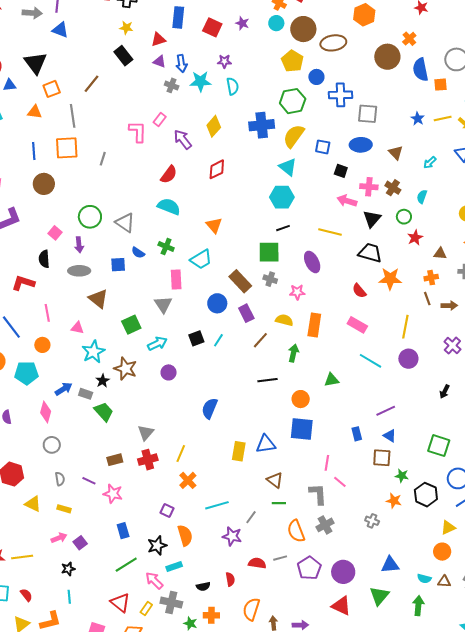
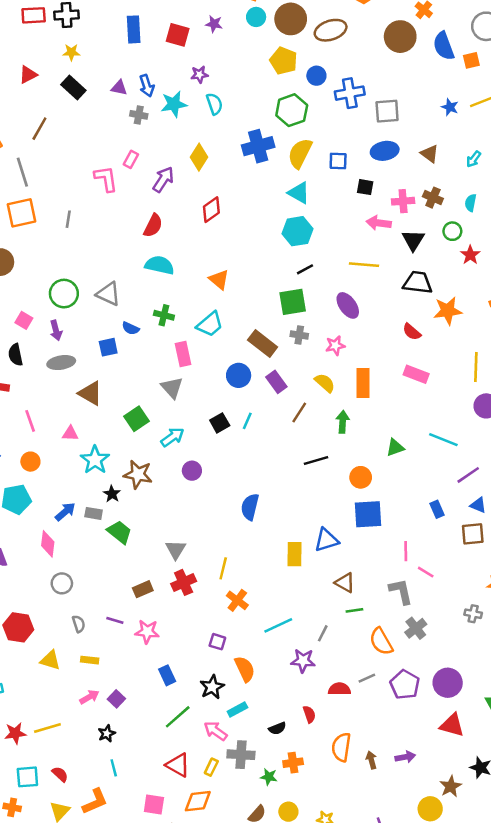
red triangle: (158, 40) -> (28, 75), moved
purple arrow: (183, 139) -> (163, 179), turned 80
yellow semicircle: (284, 320) -> (325, 383), turned 36
cyan line: (370, 361) -> (443, 440), moved

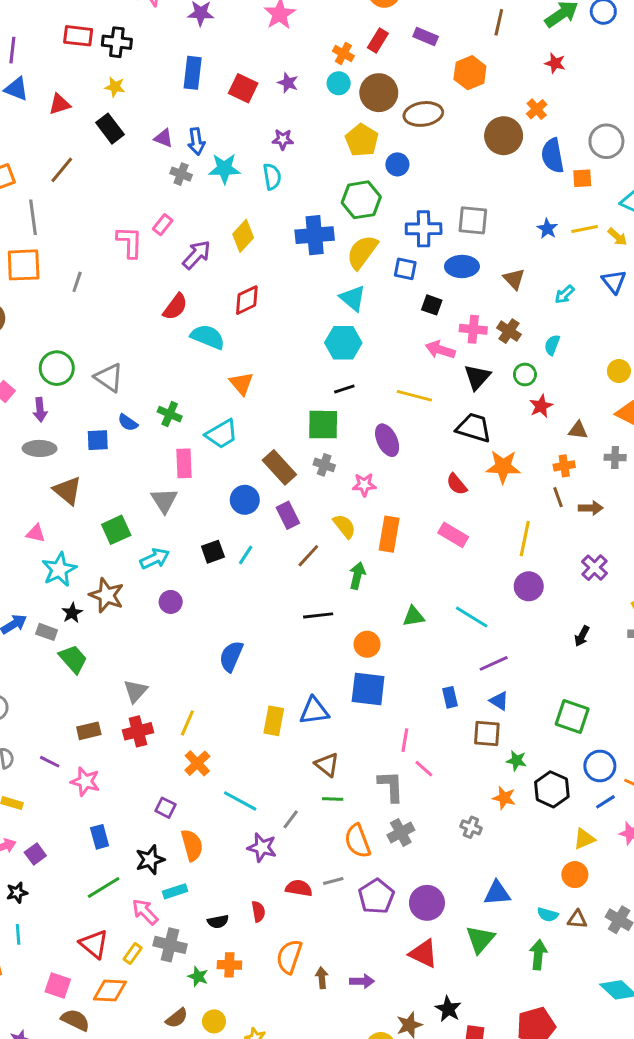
purple star: (199, 75) -> (283, 139), moved
blue cross: (350, 93) -> (424, 229), moved
cyan semicircle: (160, 265) -> (208, 337), moved
cyan line: (278, 625) -> (240, 801), turned 44

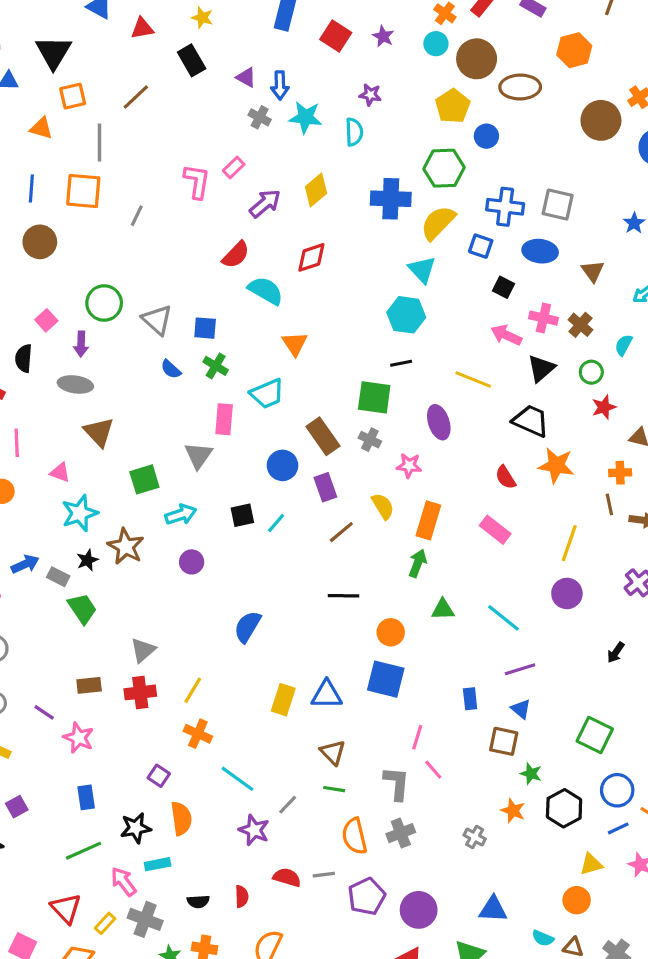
blue square: (98, 440) -> (205, 328), moved
green arrow: (357, 576) -> (418, 563), moved
orange cross: (197, 763) -> (198, 734), turned -30

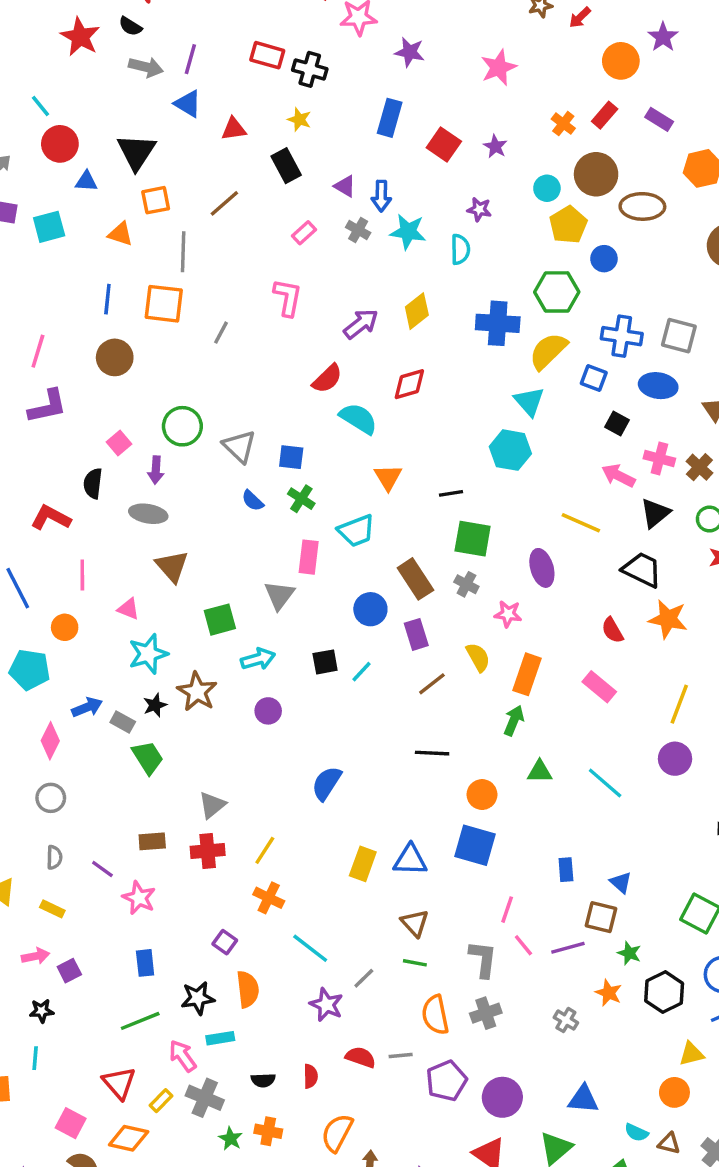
cyan circle: (436, 44) -> (547, 188), moved
pink rectangle: (234, 167) -> (304, 233), moved
black line: (401, 363) -> (451, 493), moved
purple line: (520, 669) -> (568, 948), moved

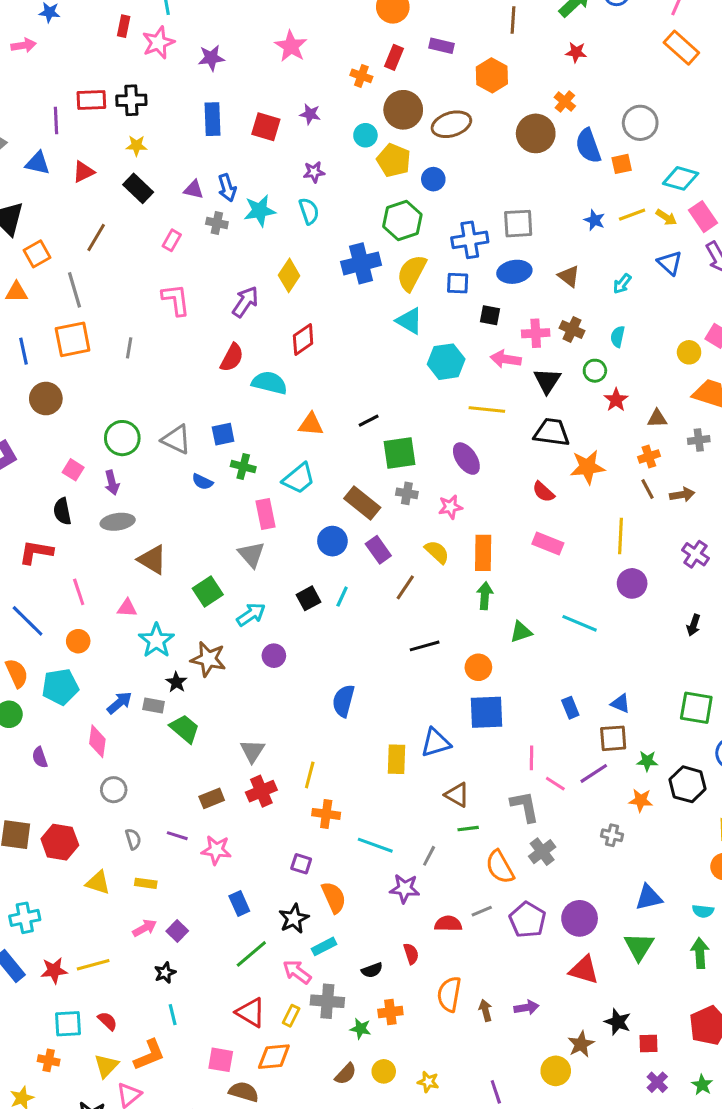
purple line: (190, 59) -> (56, 120), moved
cyan hexagon: (510, 450) -> (446, 362), moved
orange triangle: (388, 477) -> (311, 424), turned -36

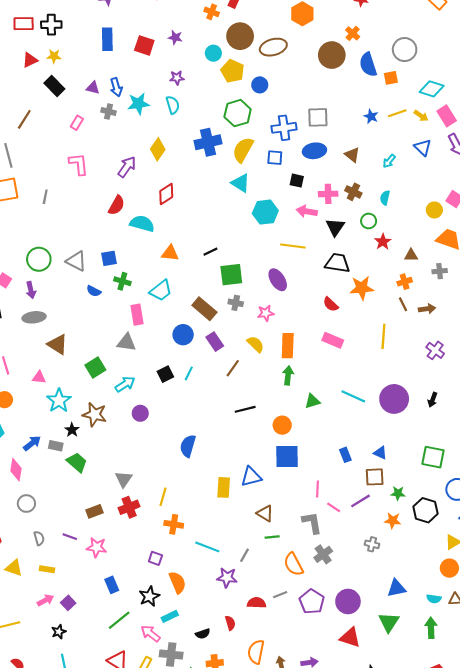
red triangle: (83, 172) -> (30, 60), moved
gray triangle: (251, 554) -> (126, 343), turned -42
purple circle: (632, 583) -> (394, 399), moved, size x1.4

